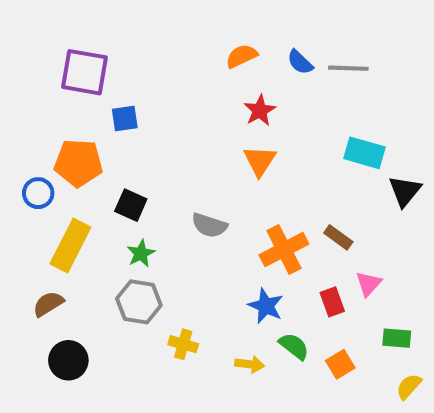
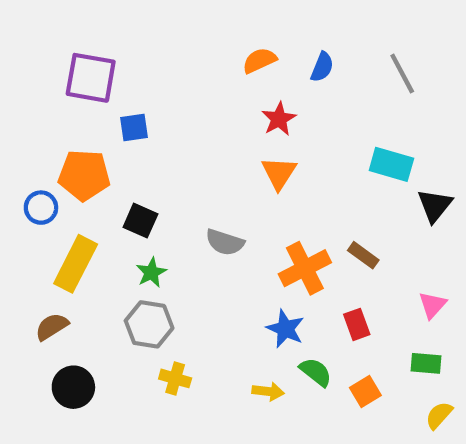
blue semicircle: (300, 62) -> (322, 67), turned -112
gray line: (348, 68) -> (402, 73), moved, turned 60
pink triangle: (369, 284) -> (432, 305), moved
yellow cross: (183, 344) -> (175, 378), moved

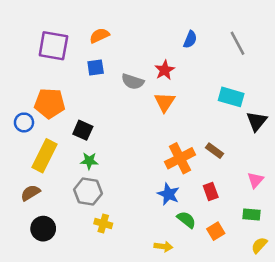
orange semicircle: (259, 60) -> (99, 36), moved
blue square: (134, 128) -> (96, 68), moved
gray semicircle: (225, 242) -> (133, 82), moved
green star: (151, 272) -> (89, 161), turned 30
yellow arrow: (268, 391) -> (163, 246), moved

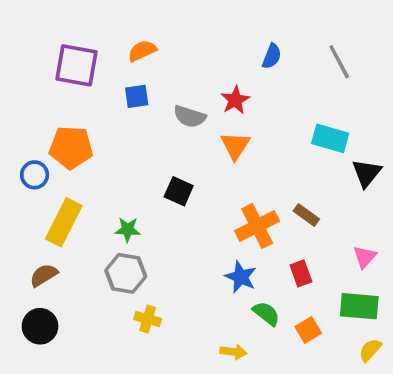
black square: (83, 130) -> (179, 191), moved
green rectangle: (252, 215) -> (359, 306), size x1.5
black circle: (43, 229) -> (40, 326), moved

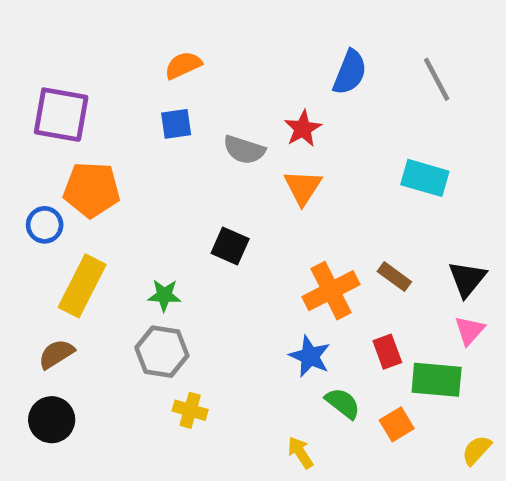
blue semicircle: (272, 56) -> (350, 72), size x1.4
purple square: (76, 65) -> (61, 115), moved
black triangle: (367, 173) -> (467, 279), moved
green rectangle: (359, 306) -> (437, 380), moved
yellow arrow: (233, 352) -> (300, 453), turned -130

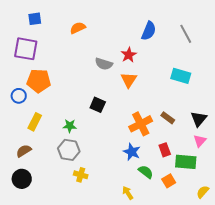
blue square: (176, 124) -> (35, 19), moved
yellow rectangle: (82, 286) -> (35, 122), size x0.7

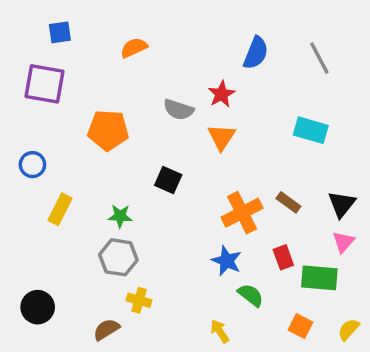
orange pentagon: (39, 81) -> (108, 130), moved
brown semicircle: (24, 151) -> (106, 329), moved
orange square: (169, 181) -> (300, 326), moved, turned -32

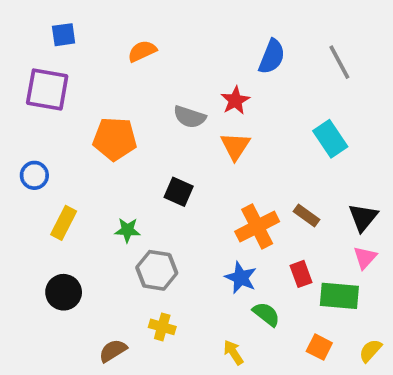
cyan rectangle: (311, 130) -> (330, 139), turned 40
gray hexagon: (118, 257) -> (157, 270), moved
yellow cross: (139, 300) -> (162, 327), moved
black circle: (38, 307) -> (64, 292), moved

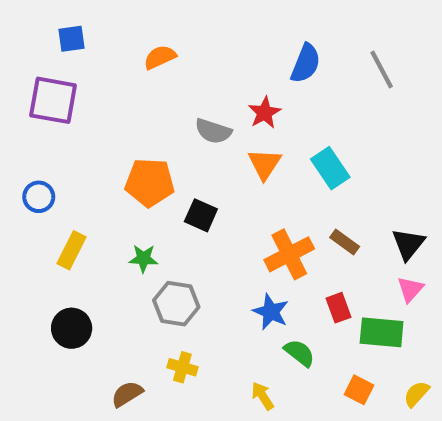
orange pentagon: (115, 139) -> (150, 182), moved
cyan rectangle: (330, 139) -> (330, 168), moved

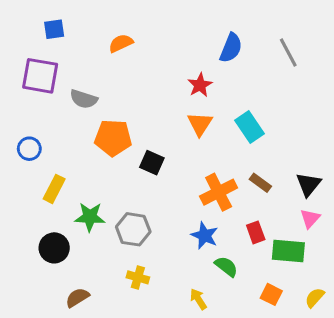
gray semicircle: (213, 131) -> (84, 99), moved
green star: (143, 258) -> (90, 217), moved, size x1.4
brown semicircle: (127, 394) -> (77, 298), moved

